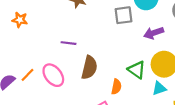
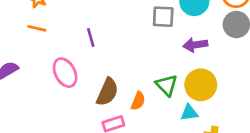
purple line: (69, 43) -> (91, 38), turned 56
brown semicircle: (89, 67) -> (107, 92), moved
orange line: (27, 75) -> (37, 28), moved, turned 48

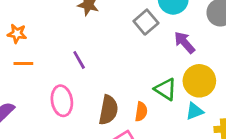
gray square: (163, 17) -> (146, 22), turned -30
purple arrow: (195, 45) -> (185, 42), turned 70
pink ellipse: (65, 73) -> (62, 101), turned 32

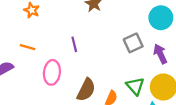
gray square: (146, 22) -> (133, 43), moved
orange line: (23, 64) -> (28, 47), moved

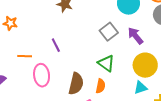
orange line: (28, 47) -> (25, 56), moved
green triangle: (135, 86) -> (106, 63), moved

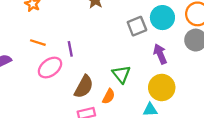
gray square: (109, 32) -> (137, 26), moved
purple line: (56, 45) -> (70, 49), moved
pink ellipse: (42, 75) -> (50, 68), turned 45

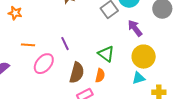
purple line: (70, 49) -> (65, 44), moved

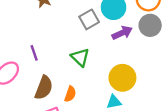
purple arrow: (135, 28) -> (122, 33), moved, turned 96
green triangle: (106, 54) -> (80, 57), moved

